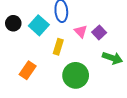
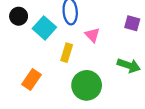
black circle: (13, 23) -> (19, 16), moved
purple square: (99, 32) -> (132, 23), moved, turned -32

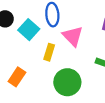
pink triangle: (92, 35) -> (73, 36), size x1.5

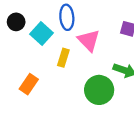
green circle: (67, 82) -> (99, 90), moved

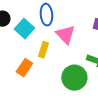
orange rectangle: (29, 84) -> (24, 68), moved

